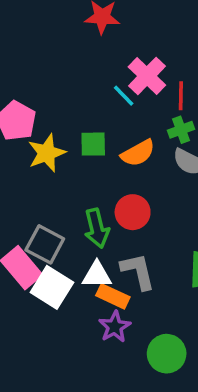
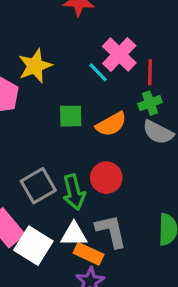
yellow star: (47, 153) -> (35, 66), moved
gray square: (45, 244) -> (38, 186), moved, turned 32

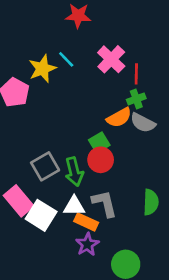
cyan line: (98, 72) -> (66, 59), moved
green square: (71, 116) -> (99, 143), moved, turned -30
orange semicircle: (111, 124) -> (119, 117), moved

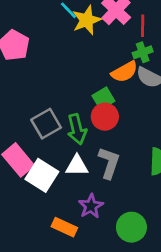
yellow star: (42, 69) -> (87, 20), moved
gray L-shape: (105, 203) -> (109, 163), turned 32
orange rectangle: (86, 222) -> (64, 227), moved

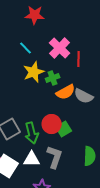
yellow star: (87, 20) -> (34, 72), moved
green cross: (143, 52) -> (53, 78), moved
green square: (103, 98) -> (64, 129), moved

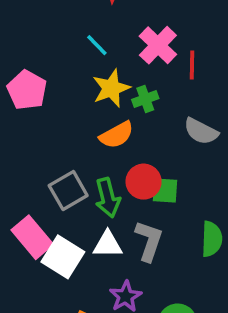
orange semicircle: (66, 92) -> (117, 135), moved
green square: (64, 129) -> (165, 191), turned 35

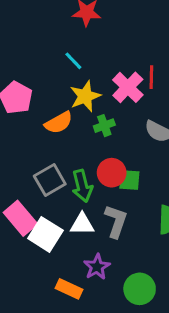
pink cross: (158, 45) -> (128, 87), moved
green cross: (145, 99) -> (104, 126), moved
orange semicircle: (117, 135) -> (59, 123), moved

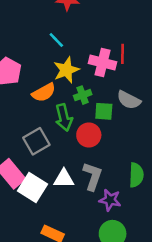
pink cross: (128, 87) -> (103, 63), turned -30
green square: (129, 180) -> (104, 111), moved
green arrow: (82, 186) -> (64, 118), moved
purple star: (97, 267) -> (110, 200), moved, turned -30

